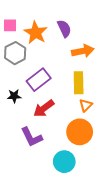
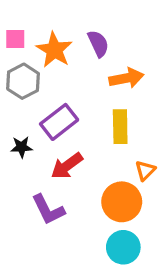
orange triangle: (86, 105) -> (145, 171), moved
cyan circle: (64, 162) -> (123, 247), moved

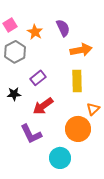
pink square: (15, 39) -> (10, 25), turned -32
orange star: (54, 50) -> (35, 32), size x0.7
purple rectangle: (59, 122) -> (38, 78), size x0.7
cyan circle: (123, 247) -> (60, 158), moved

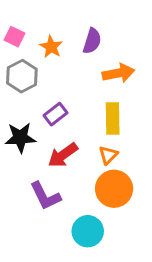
pink square: (10, 25) -> (15, 37), turned -32
purple semicircle: (63, 28) -> (92, 41), turned 42
black star: (14, 94) -> (20, 138), size x1.5
orange triangle: (93, 109) -> (108, 155), moved

